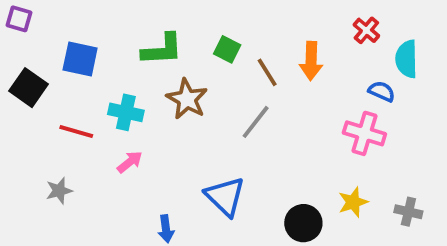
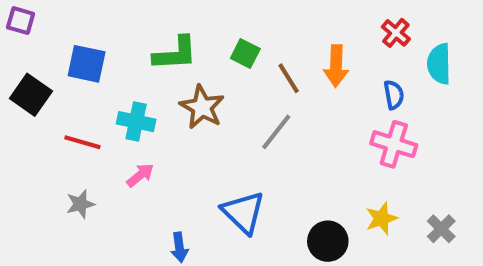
blue semicircle: (382, 91) -> (394, 95), moved, turned 56
gray star: (59, 191) -> (80, 204), moved
gray cross: (408, 212) -> (441, 229), turned 32

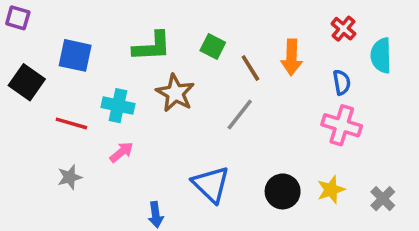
black circle: (328, 241) -> (283, 191), moved

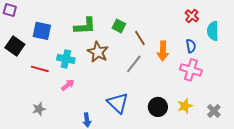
orange arrow: (292, 57) -> (163, 51), moved
gray star: (70, 177) -> (39, 109), moved

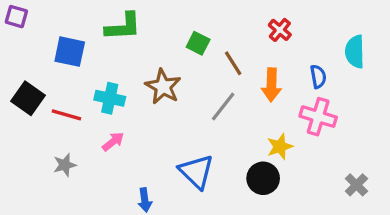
red cross: (192, 16) -> (280, 30), moved
green L-shape: (85, 26) -> (123, 27), moved
black square: (15, 46) -> (28, 98), moved
yellow star: (185, 106) -> (280, 147), moved
gray star: (39, 109) -> (65, 165), moved

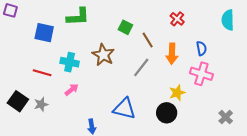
cyan semicircle: (355, 52) -> (228, 20), moved
black square: (28, 98) -> (18, 101), moved
blue triangle: (196, 172) -> (124, 109), turned -30

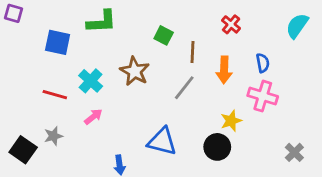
cyan semicircle: (228, 20) -> (297, 26), turned 36
brown line: (148, 40) -> (192, 52), turned 35
cyan cross: (70, 62) -> (91, 81), turned 30
black square: (18, 101) -> (23, 150), moved

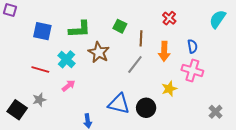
green L-shape: (102, 22) -> (80, 29), moved
black circle: (217, 147) -> (146, 108), moved

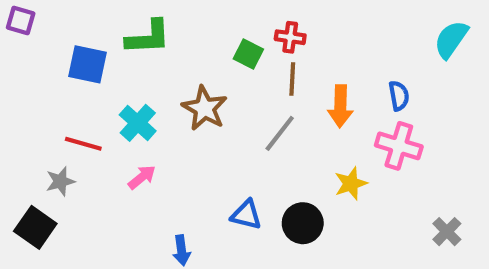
red cross: (169, 18) -> (290, 37), moved, turned -32
green L-shape: (80, 29) -> (148, 37), moved
gray star: (39, 100) -> (60, 181), moved
blue triangle: (119, 104) -> (246, 215), size x0.7

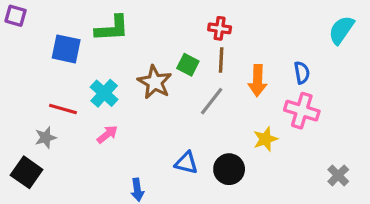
green square: (248, 54) -> (188, 65), moved

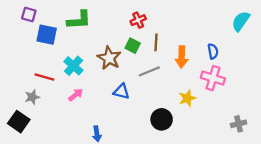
purple square: (16, 16) -> (29, 14), moved
red cross: (220, 28) -> (138, 20), moved, turned -32
gray line: (212, 101) -> (149, 71), turned 30
blue triangle: (186, 163) -> (121, 91), moved
gray cross: (338, 175) -> (239, 124), turned 32

